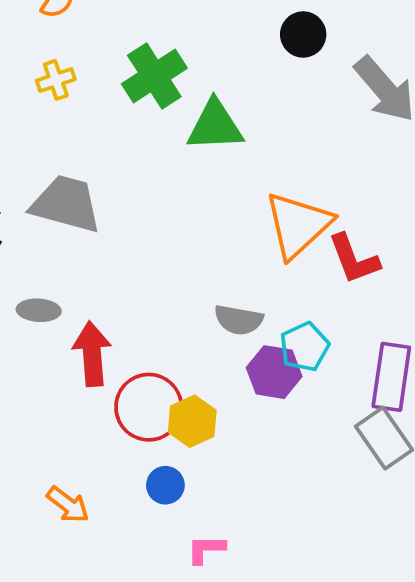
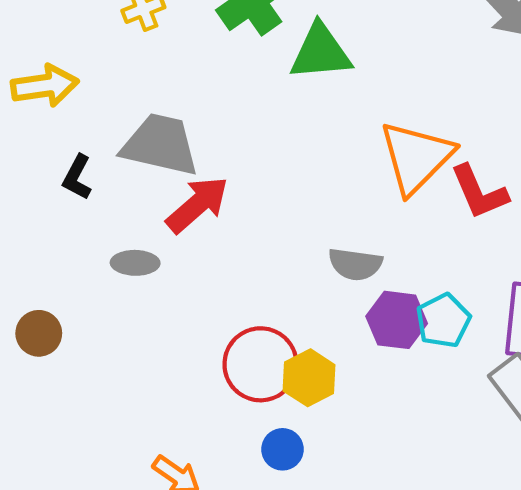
cyan pentagon: (304, 347) -> (443, 321), moved
red arrow: (92, 354) -> (197, 205), moved, turned 56

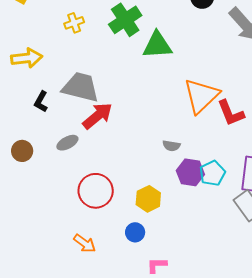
gray ellipse: (135, 263) -> (67, 143), turned -30
gray semicircle: (355, 264) -> (171, 146), size x0.7
brown circle: (39, 333) -> (22, 151), moved
red circle: (261, 364) -> (96, 191), moved

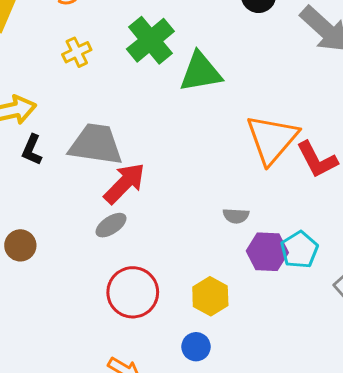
black L-shape: (41, 102) -> (32, 150), moved
gray ellipse: (67, 143) -> (111, 225), moved

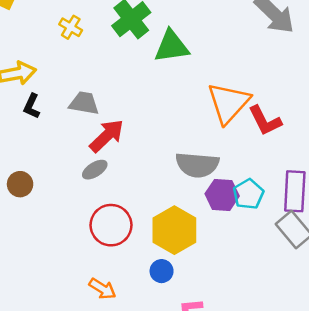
yellow cross: (77, 52) -> (71, 27), turned -35
gray trapezoid: (96, 144) -> (84, 103), size x0.7
gray semicircle: (236, 216) -> (197, 165), size x2.0
yellow hexagon: (210, 296) -> (174, 230), size x1.5

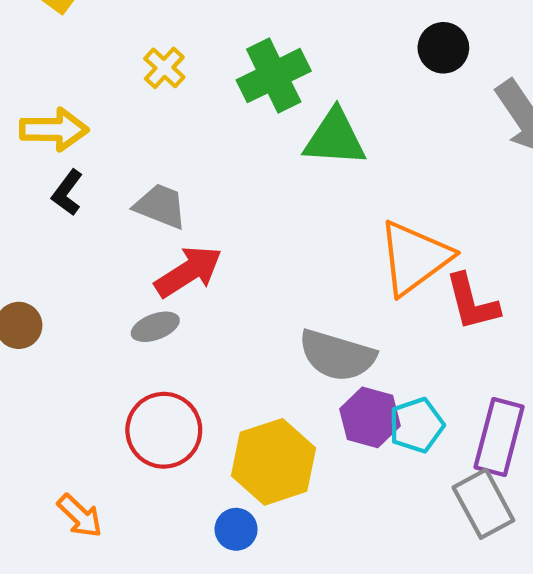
orange arrow: (102, 289) -> (80, 516), moved

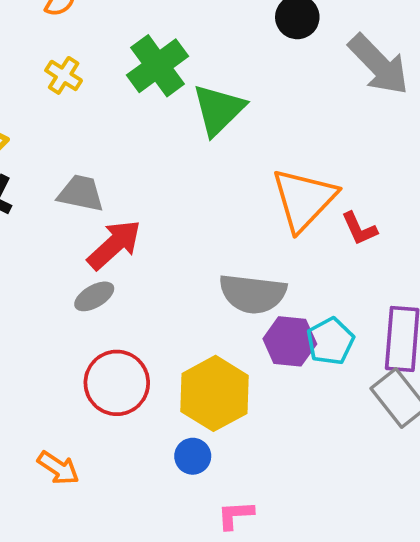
green triangle: (335, 138) -> (219, 110), turned -38
red L-shape: (472, 302) -> (359, 229), size x0.7

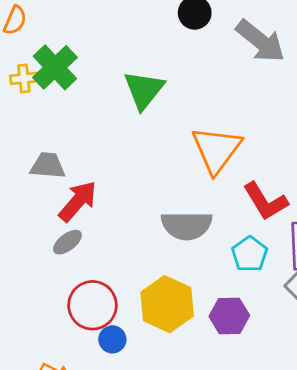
green cross: (158, 66) -> (55, 67), moved
yellow cross: (64, 75) -> (24, 78), turned -32
red L-shape: (359, 229) -> (265, 201), moved, size x1.6
purple hexagon: (290, 341) -> (229, 316), moved
blue circle: (193, 456) -> (112, 339), moved

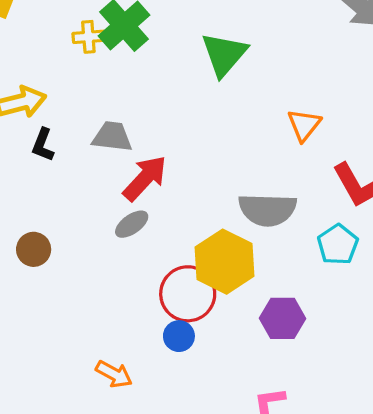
orange triangle: (216, 150) -> (304, 125), size x0.6
yellow hexagon: (167, 304) -> (225, 262), moved
red circle: (92, 305) -> (188, 294), moved
purple hexagon: (229, 316) -> (283, 318), moved

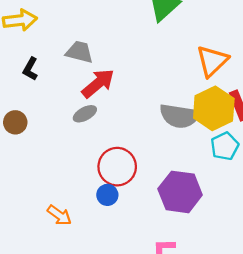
orange triangle: (304, 125) -> (212, 61), size x1.4
black L-shape: (43, 145) -> (30, 69), moved
yellow hexagon: (225, 262) -> (214, 108), moved
purple hexagon: (283, 318) -> (180, 192), size x1.4

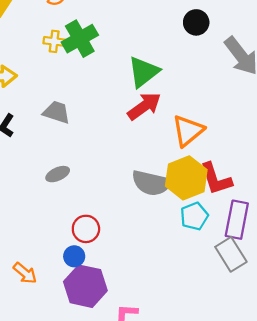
red arrow: (98, 83) -> (144, 106), moved
red circle: (117, 167) -> (86, 229), size x0.7
purple hexagon: (180, 192) -> (85, 286), moved

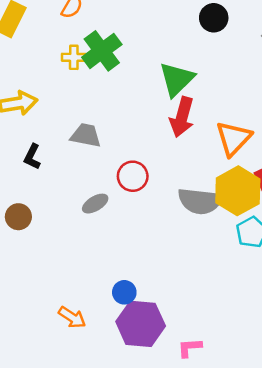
black circle: (196, 22) -> (214, 18), moved
red arrow: (144, 106) -> (182, 117), turned 148
red circle: (86, 229) -> (133, 176), moved

